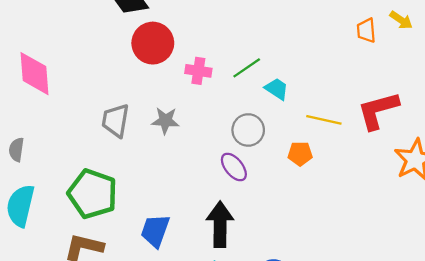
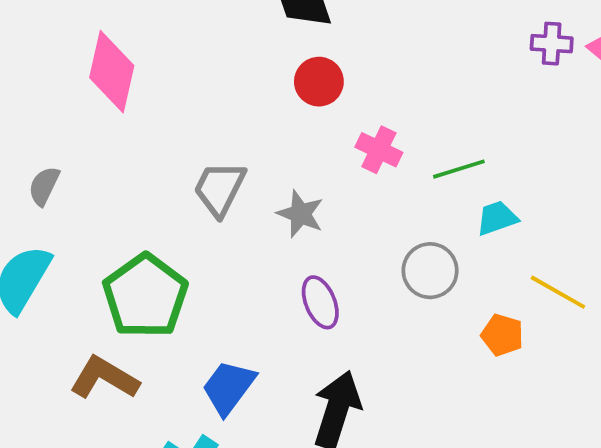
red circle: (153, 43) -> (319, 82), size x0.7
cyan trapezoid: (277, 89) -> (497, 218), turned -70
purple ellipse: (234, 167) -> (320, 302), moved

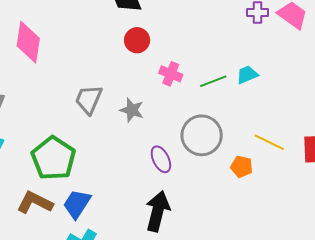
cyan trapezoid: (497, 218) -> (247, 75), moved
gray circle: (430, 271) -> (202, 135), size x1.4
purple ellipse: (320, 302) -> (161, 159), moved
blue trapezoid: (228, 387) -> (77, 204), moved

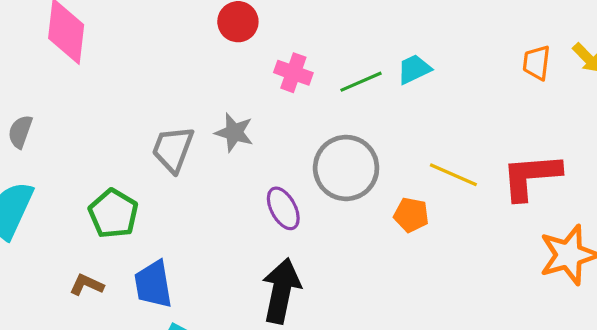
gray trapezoid: (89, 100) -> (173, 149), moved
green pentagon: (53, 158) -> (113, 214), size x0.7
brown L-shape: (35, 203) -> (87, 285), size x0.6
blue trapezoid: (77, 204) -> (153, 284), turned -40

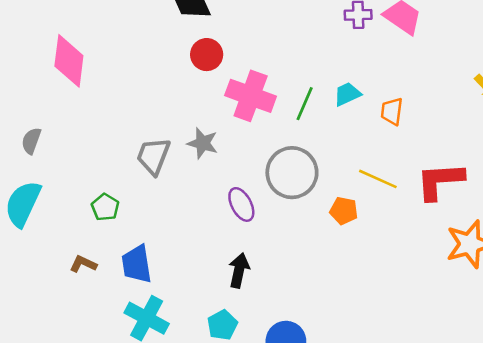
orange trapezoid: (537, 63) -> (392, 111), moved
pink cross: (293, 73) -> (251, 96), size x1.6
green line: (361, 82) -> (305, 104), turned -44
green pentagon: (113, 214) -> (105, 207), size x0.7
black arrow: (281, 291) -> (239, 270), size x0.7

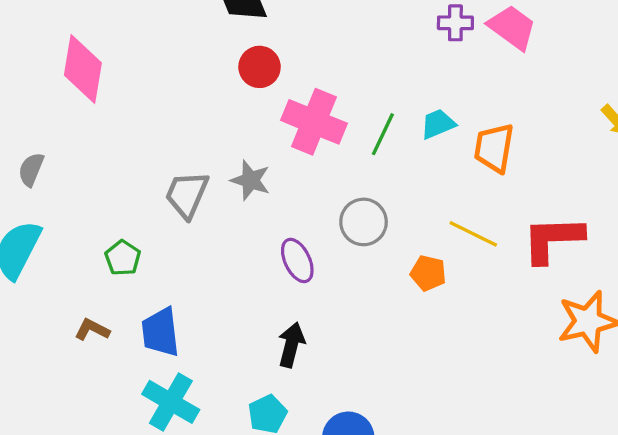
orange trapezoid: (392, 111) -> (494, 148), size x1.4
gray circle: (292, 173) -> (364, 222), size x0.7

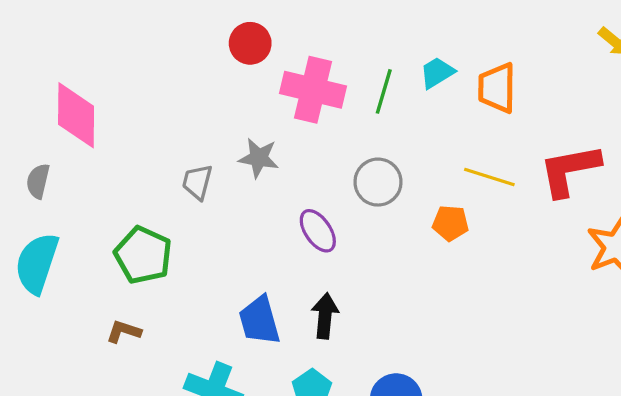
pink diamond: (83, 69) -> (76, 115), moved
gray trapezoid: (187, 195) -> (197, 182), size x0.7
green pentagon: (123, 258) -> (143, 255), size x1.6
blue trapezoid: (160, 332) -> (259, 320), moved

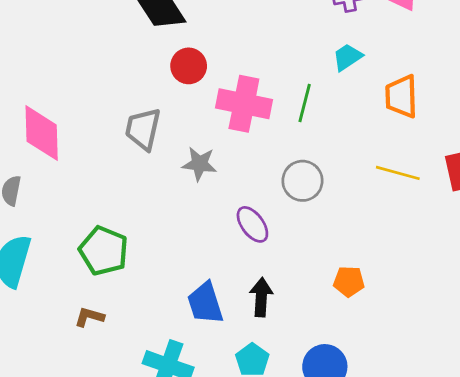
cyan trapezoid: (437, 73) -> (347, 57), moved
gray trapezoid: (197, 182) -> (143, 129), moved, size x1.4
orange pentagon: (450, 223) -> (349, 281), moved

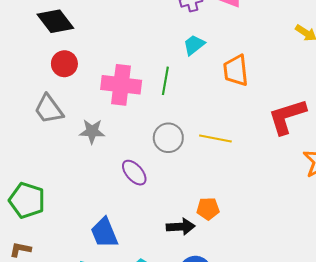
red circle: (189, 66) -> (64, 64), moved
gray trapezoid: (143, 129) -> (49, 109), turned -44
yellow line: (398, 173) -> (215, 139), moved
black arrow: (261, 297) -> (181, 227), moved, turned 88

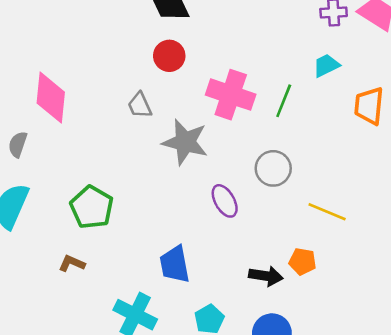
gray trapezoid: (49, 109) -> (140, 105), size x0.7
gray star: (92, 131) -> (185, 142), size x1.5
yellow line: (215, 139) -> (327, 212), moved

